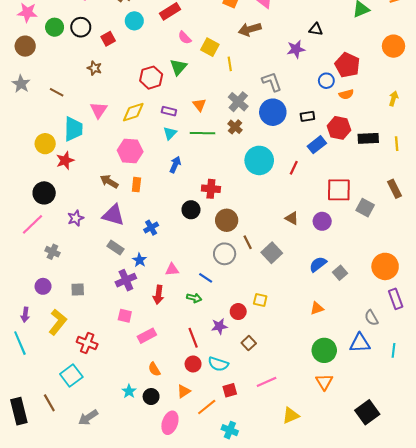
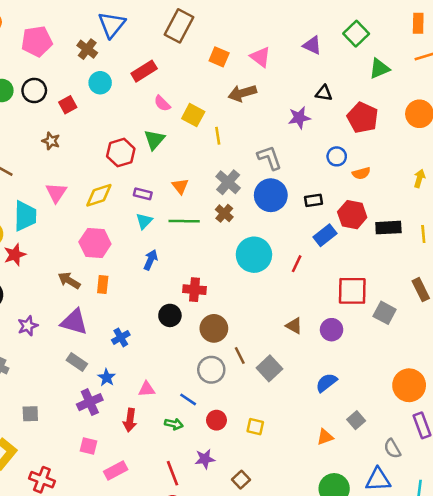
red pentagon: (347, 65) -> (363, 118), moved
gray square: (340, 273) -> (356, 420), moved
red circle: (238, 312) -> (216, 420), moved

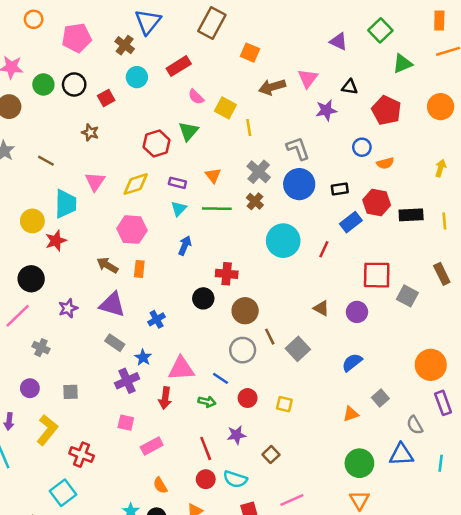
pink triangle: (260, 57) -> (308, 78), moved, turned 30
pink triangle: (147, 389) -> (181, 369), size x1.6

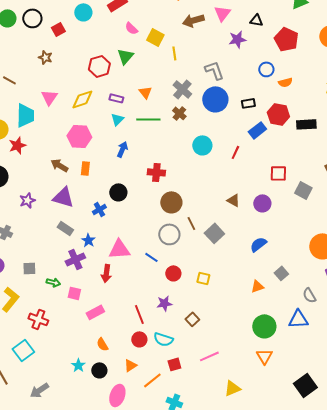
cyan circle: (283, 241) -> (202, 145), size x0.7
red square: (377, 275) -> (278, 173), size x0.7
black circle: (203, 298) -> (118, 192), moved
green arrow: (207, 402) -> (53, 282), moved

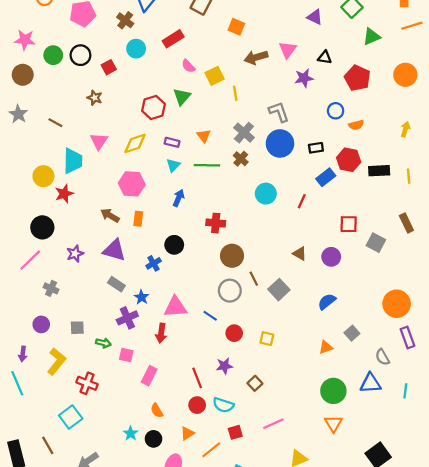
yellow square: (155, 37) -> (215, 76), turned 36
pink rectangle: (95, 312) -> (149, 376), turned -36

